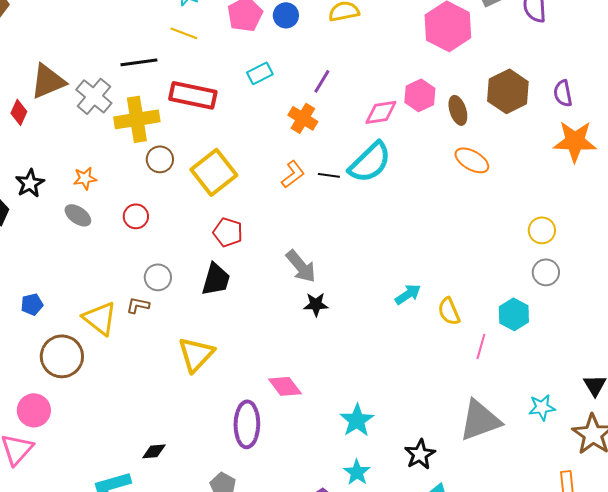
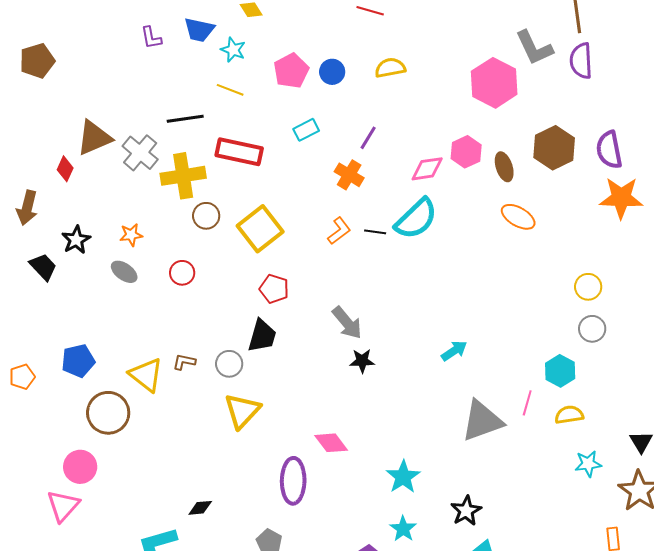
purple semicircle: (563, 93) -> (609, 150), size x1.4
gray circle: (158, 277) -> (229, 364), moved
blue pentagon: (32, 304) -> (78, 361), size x1.5
yellow semicircle: (449, 311) -> (569, 415), moved, turned 104
gray triangle: (480, 420) -> (482, 421), moved

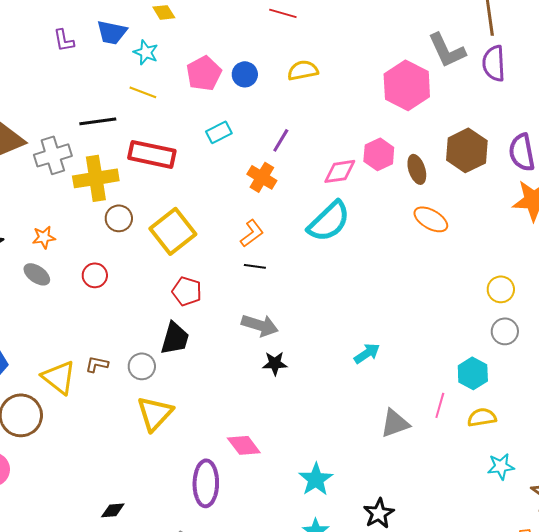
gray cross: (140, 153) -> (53, 155), turned 33
black line: (375, 232) -> (255, 266), moved
gray arrow: (347, 323) -> (260, 325), turned -33
gray triangle: (482, 421) -> (395, 423), size x0.7

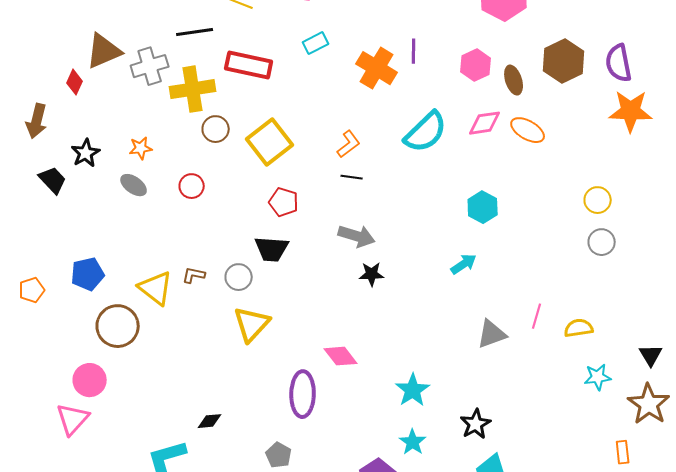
purple line: (281, 140) -> (414, 51), moved, turned -30
pink diamond: (340, 171) -> (485, 123), moved
orange cross: (262, 177) -> (377, 68), moved, size x1.4
black trapezoid: (175, 338) -> (272, 249), turned 78
cyan hexagon: (473, 373) -> (483, 207), moved

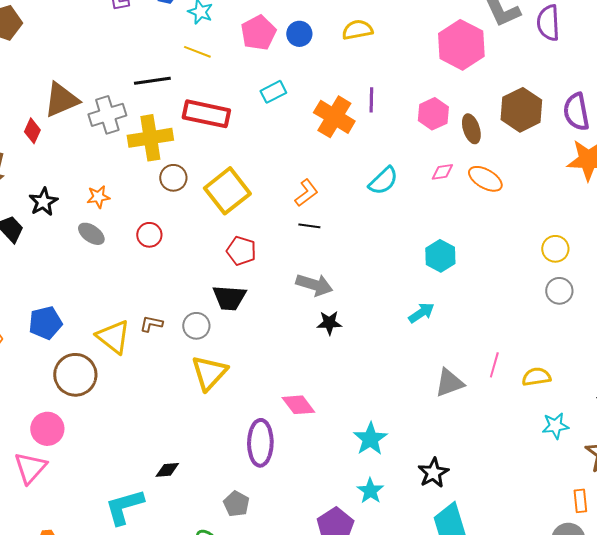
pink diamond: (485, 123) -> (442, 172), size x0.7
cyan semicircle: (426, 132) -> (383, 181), size x0.7

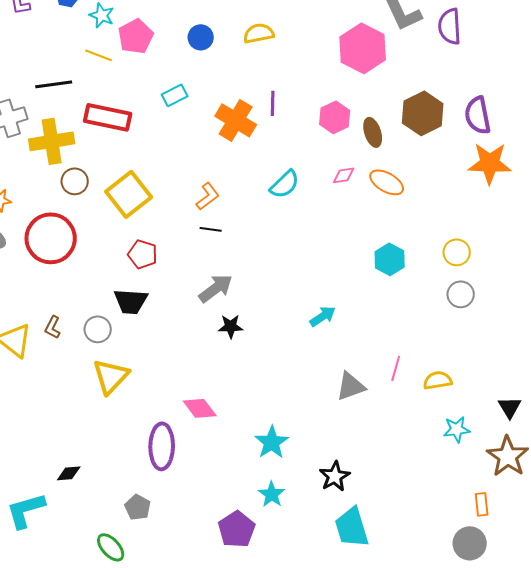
pink pentagon: (258, 33) -> (136, 36), moved
red circle: (149, 235) -> (51, 238), size x2.0
cyan hexagon: (440, 256) -> (390, 259), moved
gray arrow: (314, 285) -> (216, 288), turned -54
brown L-shape: (151, 324) -> (53, 327), turned -75

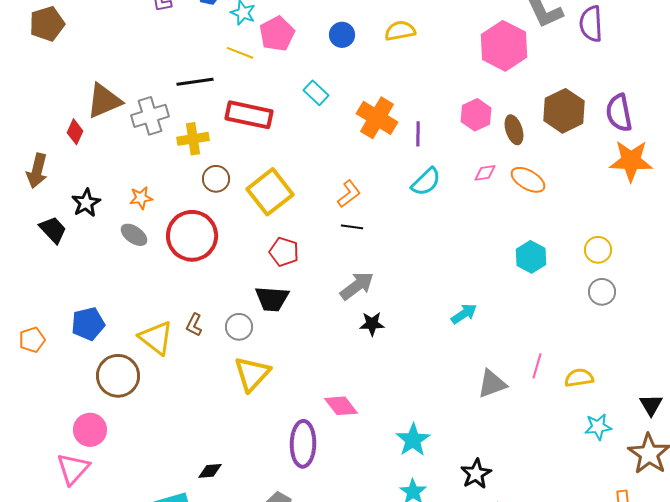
cyan rectangle: (175, 95) -> (316, 93), turned 70
purple line: (273, 103) -> (418, 134), moved
yellow cross: (52, 141) -> (193, 139), size x0.7

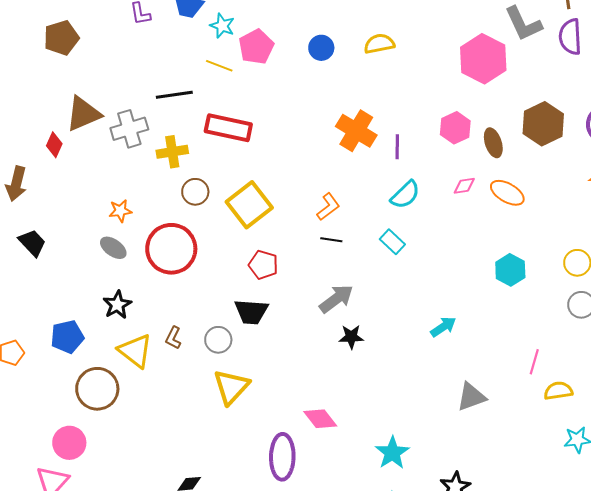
brown pentagon: (47, 24) -> (61, 38), moved
cyan rectangle: (316, 93) -> (392, 242), moved
black star: (86, 203) -> (117, 305), moved
pink line: (537, 366) -> (534, 362), moved

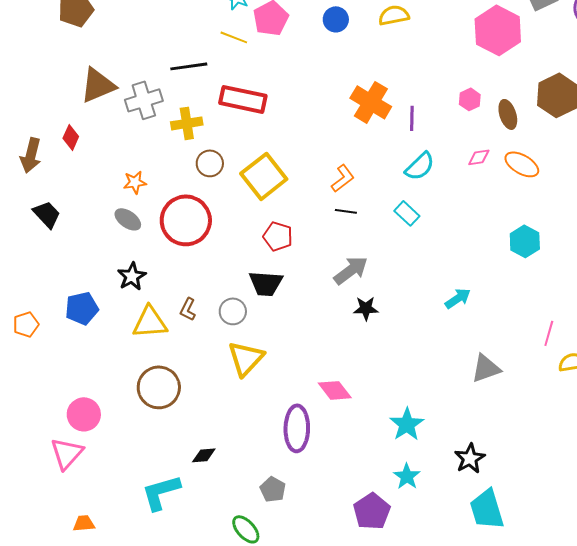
pink hexagon: (455, 128) -> (470, 99), size x0.7
red diamond: (54, 145) -> (71, 137), moved
yellow triangle: (135, 351) -> (150, 322), turned -42
brown circle: (97, 389) -> (159, 387), moved

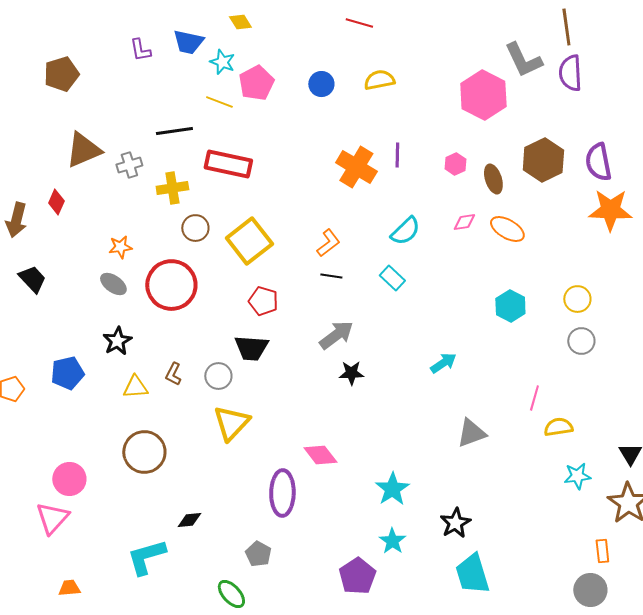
gray cross: (144, 100) -> (129, 165), size x0.7
purple line: (412, 118) -> (397, 155), moved
yellow triangle: (150, 322) -> (135, 387), size x0.7

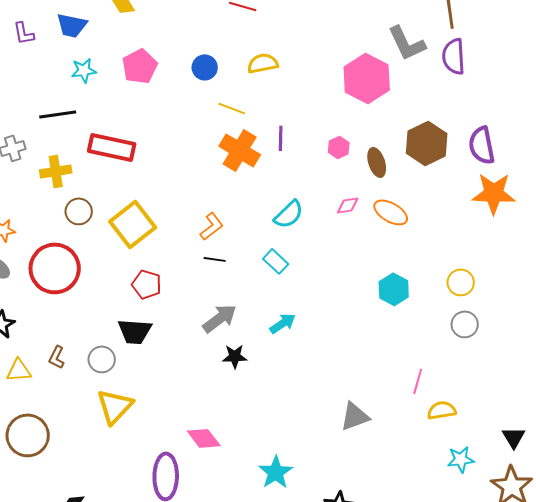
cyan star: (222, 62) -> (84, 70), moved, turned -30
yellow line: (219, 102) -> (232, 108), moved
cyan arrow: (443, 363) -> (283, 323), moved

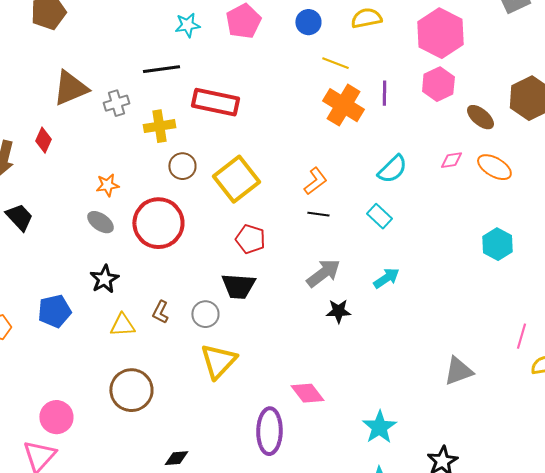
pink hexagon: (367, 78) -> (440, 33), moved
pink hexagon: (339, 147) -> (438, 84), moved, size x1.5
brown ellipse: (377, 162) -> (480, 117), turned -32

